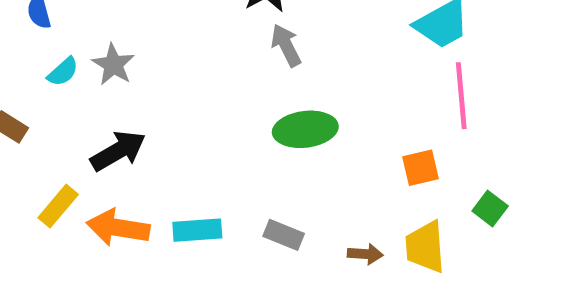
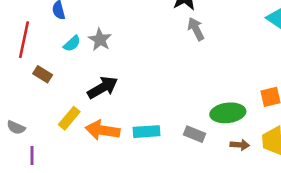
green ellipse: (305, 129) -> (228, 113), moved

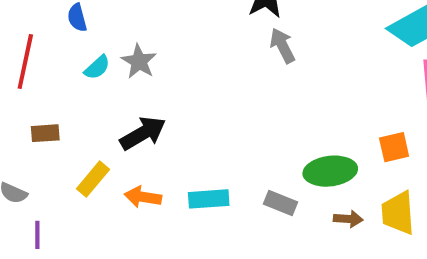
brown rectangle: (43, 74) -> (45, 133), moved, turned -36
orange arrow: (103, 130) -> (143, 197), size x0.7

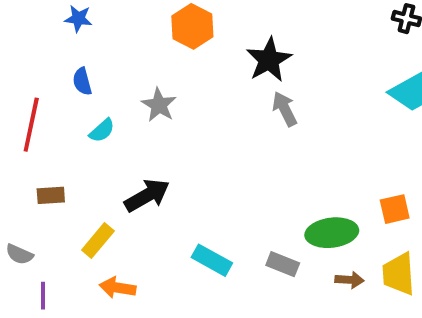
gray star: (139, 61) -> (159, 105), moved
orange arrow: (143, 197) -> (118, 288), moved
cyan rectangle: (209, 199) -> (212, 260), turned 33

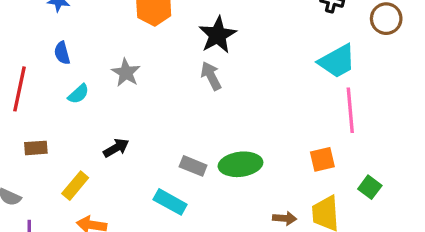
gray arrow: (285, 109) -> (211, 76), moved
black arrow: (147, 195) -> (116, 148), size x0.7
green ellipse: (332, 233) -> (240, 164), moved
gray rectangle: (283, 264) -> (193, 166), moved

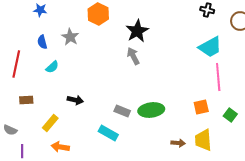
gray star: (126, 73) -> (70, 37), moved
black arrow: (116, 148) -> (75, 100), turned 42
green square: (370, 187) -> (230, 115), moved

